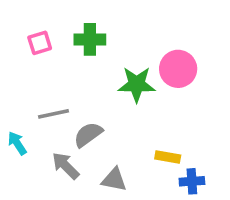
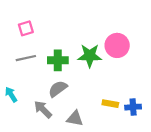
green cross: (90, 39) -> (58, 60), moved
gray line: (54, 114) -> (26, 58), moved
blue cross: (192, 181) -> (133, 107), moved

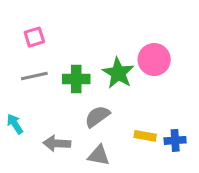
green star: (90, 56) -> (118, 73), turned 30
gray semicircle: (58, 89) -> (97, 116), moved
gray arrow: (43, 109) -> (57, 143), turned -42

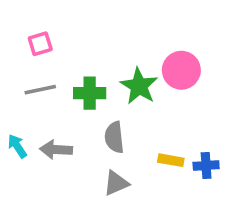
gray semicircle: (97, 116) -> (114, 137), turned -60
gray arrow: (57, 143) -> (56, 150), moved
gray triangle: (99, 155) -> (116, 183), turned -35

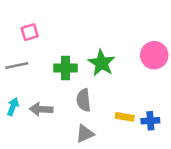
pink circle: (181, 70) -> (154, 55), moved
gray line: (40, 90) -> (17, 65), moved
cyan arrow: (17, 146) -> (13, 107), turned 54

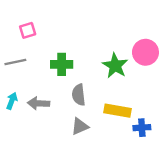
green star: (102, 63) -> (115, 66), moved
yellow rectangle: (125, 117) -> (118, 111), size x1.5
blue cross: (150, 121) -> (142, 128), moved

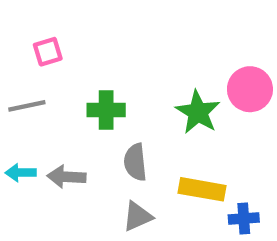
cyan arrow: (12, 101) -> (21, 173), turned -112

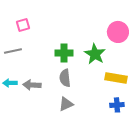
pink circle: (250, 89) -> (118, 32), moved
green cross: (106, 110) -> (64, 53), moved
yellow rectangle: (202, 189) -> (116, 78), moved

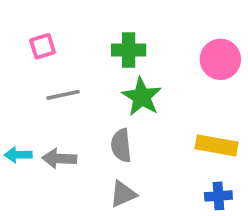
gray line: (13, 51) -> (63, 95), moved
green cross: (64, 53) -> (129, 50), moved
green star: (95, 54) -> (142, 97), moved

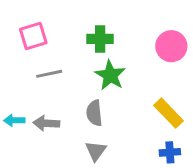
pink square: (43, 46) -> (33, 36), size x1.4
yellow rectangle: (217, 145) -> (168, 113), turned 36
gray triangle: (123, 194) -> (96, 151), turned -30

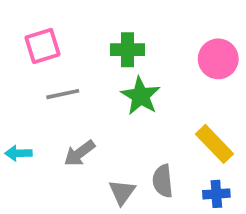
gray semicircle: (94, 113) -> (163, 181), moved
gray arrow: (46, 123) -> (79, 153), moved, turned -40

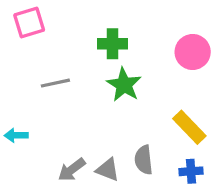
pink square: (42, 46) -> (29, 23), moved
gray arrow: (79, 153) -> (72, 170), moved
gray triangle: (122, 192) -> (108, 170), turned -45

